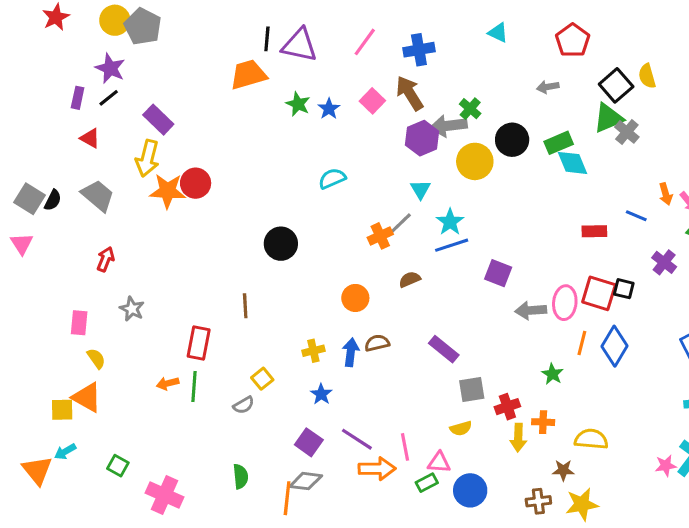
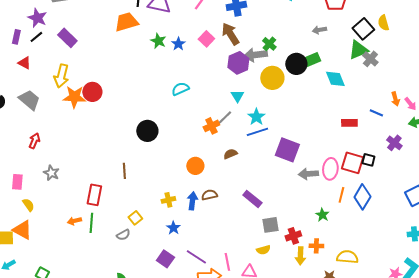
purple rectangle: (158, 120) -> (67, 38), moved
green rectangle: (559, 143) -> (311, 60), moved
purple square: (498, 273) -> (287, 150), size x1.4

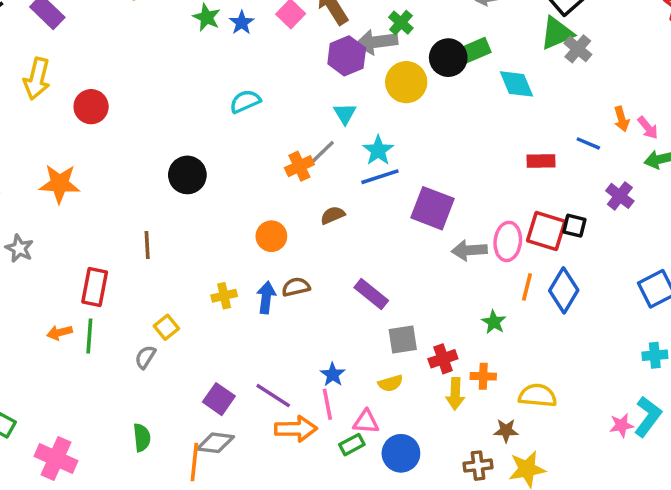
orange star: (74, 97) -> (60, 184), moved
blue star: (173, 228) -> (333, 375), moved
gray semicircle: (123, 235) -> (145, 357), turned 152

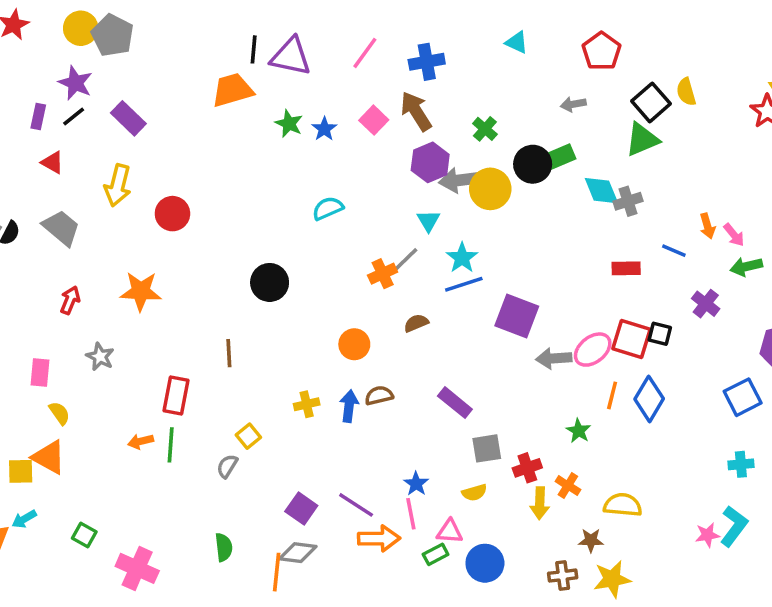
gray arrow: (376, 42) -> (460, 180), moved
gray cross: (578, 49) -> (628, 201), moved, turned 32
pink ellipse: (508, 241) -> (593, 350), turned 45
orange cross: (483, 376) -> (568, 486), turned 30

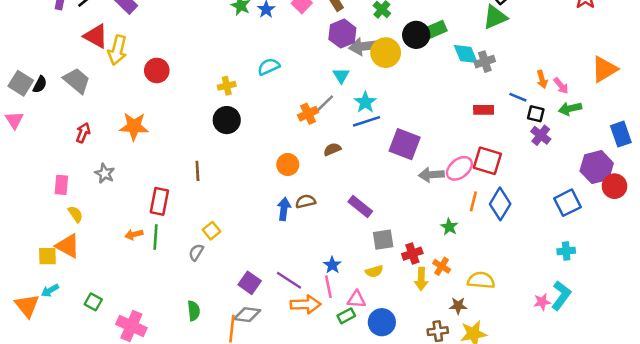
red triangle: (52, 162) -> (96, 36), moved, size x1.5
black square: (660, 334) -> (536, 114), moved
yellow cross: (307, 404) -> (227, 86), moved

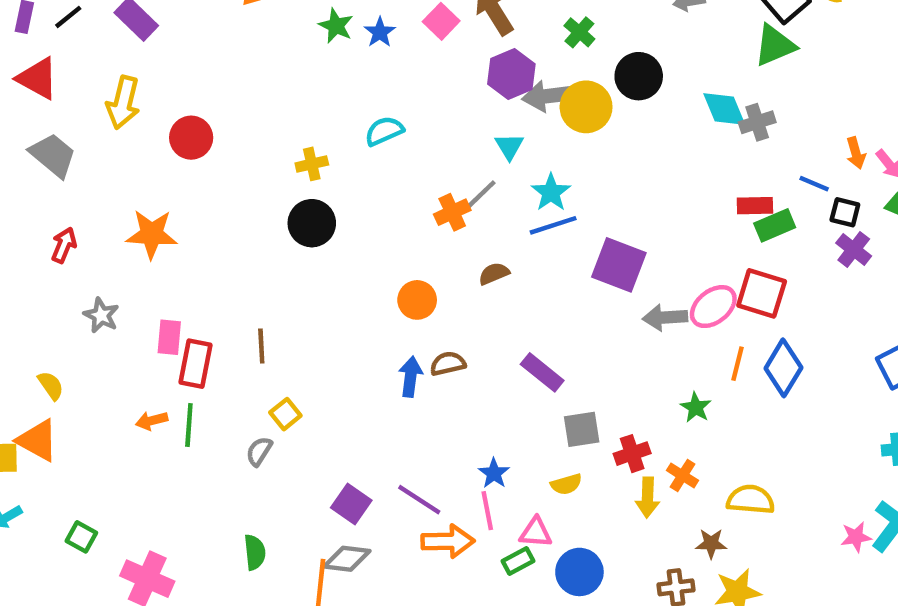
green rectangle: (435, 30) -> (775, 225), moved
red triangle: (96, 36) -> (38, 78), moved
brown line: (197, 171) -> (261, 346), moved
pink rectangle: (61, 185) -> (169, 337), moved

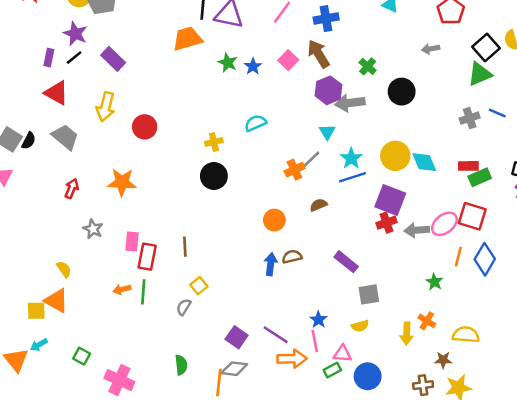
yellow circle: (586, 107) -> (395, 156), moved
cyan diamond: (724, 109) -> (424, 162), moved
blue line: (814, 184) -> (497, 113), moved
red cross: (632, 454) -> (386, 223), moved

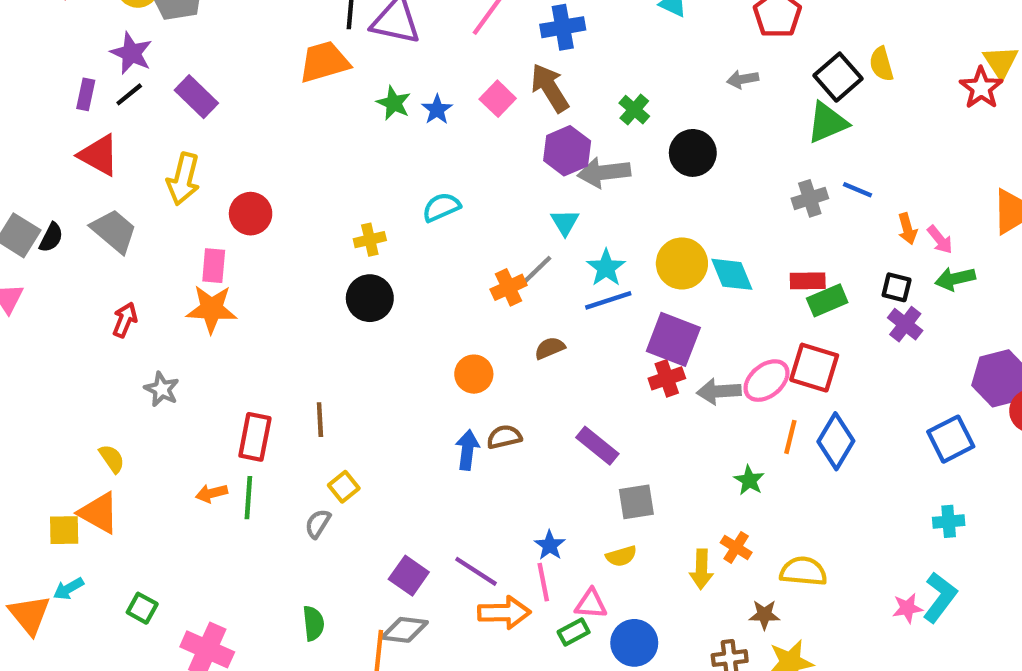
pink rectangle: (132, 241) -> (214, 266), moved

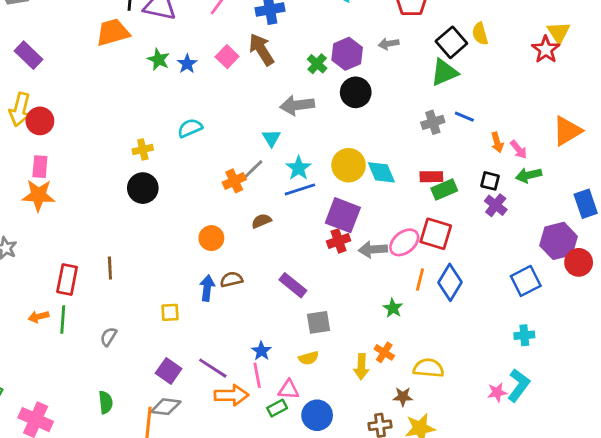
purple hexagon: (567, 151) -> (347, 54), moved
red circle: (251, 214) -> (40, 121), moved
yellow square: (344, 487) -> (170, 312), moved, turned 36

